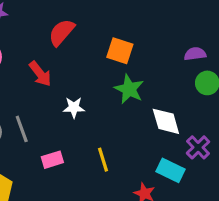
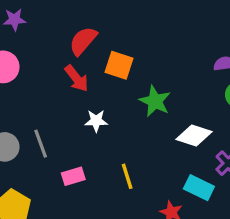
orange square: (120, 51) -> (119, 65), moved
red arrow: (40, 74) -> (77, 78), moved
white diamond: (166, 121) -> (194, 135), turned -56

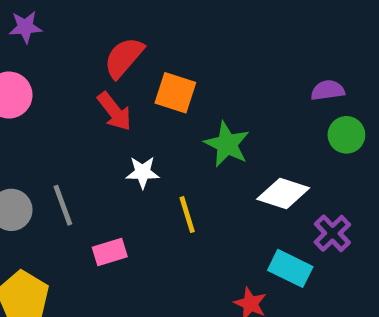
yellow line: (127, 176) -> (187, 215), moved

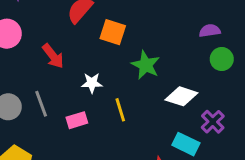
red arrow: (114, 111) -> (53, 56), moved
pink rectangle: (110, 252) -> (77, 120), moved

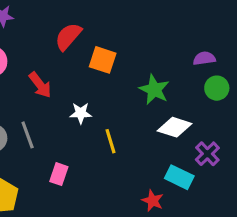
green star: (146, 65) -> (154, 90), moved
pink rectangle: (77, 120) -> (59, 174), moved, turned -54

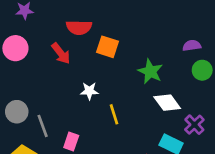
red semicircle: (68, 36) -> (79, 27), turned -130
red arrow: (40, 85) -> (61, 53), moved
white diamond: (175, 127) -> (167, 103), turned 36
gray line: (28, 135) -> (43, 126), moved

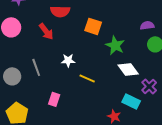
orange square: (108, 47) -> (93, 26), moved
yellow line: (114, 114) -> (87, 78), turned -49
gray line: (43, 126) -> (36, 67), moved

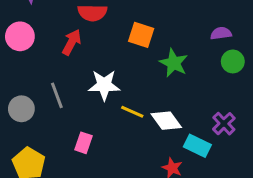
red arrow: (46, 31) -> (72, 42), turned -114
white star: (68, 60) -> (104, 85), size x1.5
white diamond: (128, 69) -> (166, 121), moved

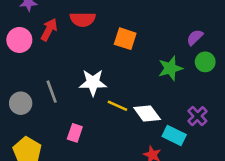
purple semicircle: (221, 33) -> (195, 37), turned -36
red arrow: (72, 42) -> (49, 30), moved
green star: (174, 63) -> (170, 68), moved, turned 30

